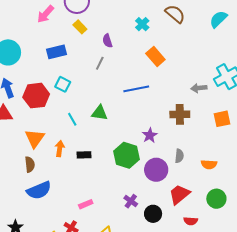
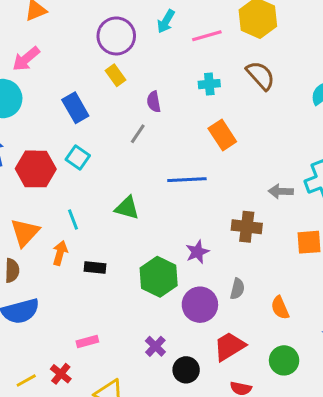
pink arrow: (45, 14) -> (26, 59), moved
cyan cross: (142, 24) -> (209, 84), turned 32
blue rectangle: (57, 52) -> (75, 108), turned 66
cyan line: (72, 119) -> (73, 220), moved
orange semicircle: (209, 164) -> (280, 308), turned 56

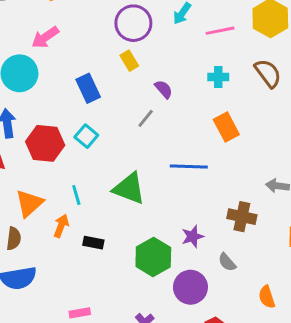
purple semicircle: (154, 102) -> (164, 89), turned 144
green triangle: (127, 208) -> (129, 188), size x1.4
gray semicircle: (237, 289) -> (227, 262), moved, turned 120

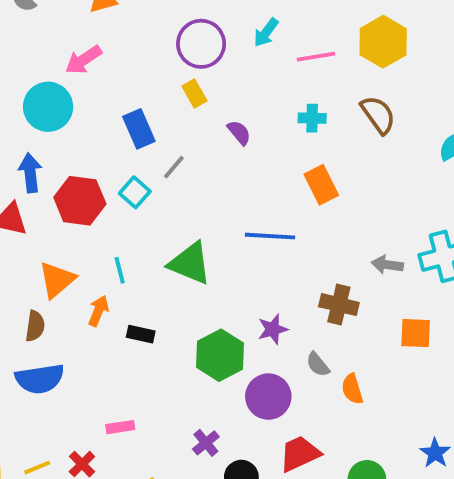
gray line: (146, 118) -> (174, 167), moved
orange semicircle: (267, 297) -> (352, 389), moved

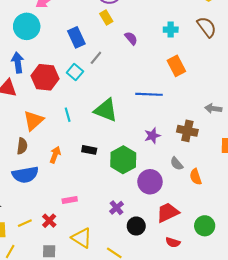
orange arrow: (98, 311) -> (55, 155), moved
purple star: (273, 329) -> (152, 136), moved
black rectangle: (141, 334) -> (89, 150), moved

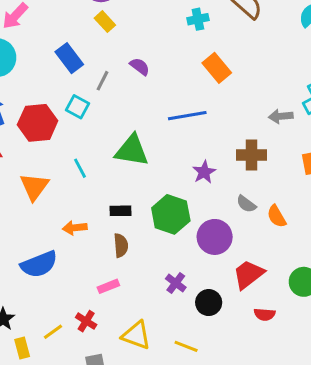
purple semicircle: (131, 38) -> (140, 66), moved
brown semicircle: (22, 146) -> (121, 245), moved
orange arrow: (55, 155) -> (75, 228), turned -105

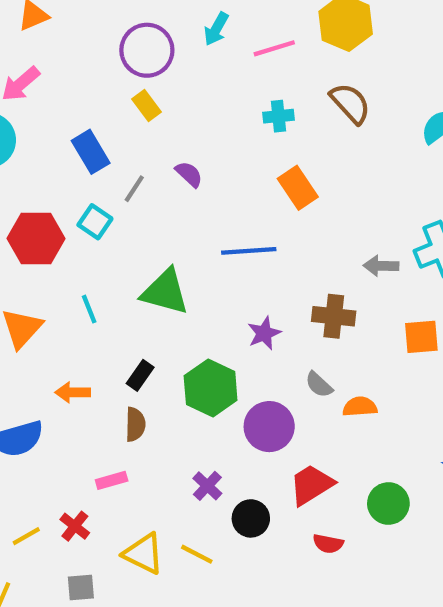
black rectangle: (121, 211) -> (140, 375), turned -60
orange semicircle: (277, 216) -> (360, 407), turned 110
yellow line: (186, 346) -> (197, 554), moved

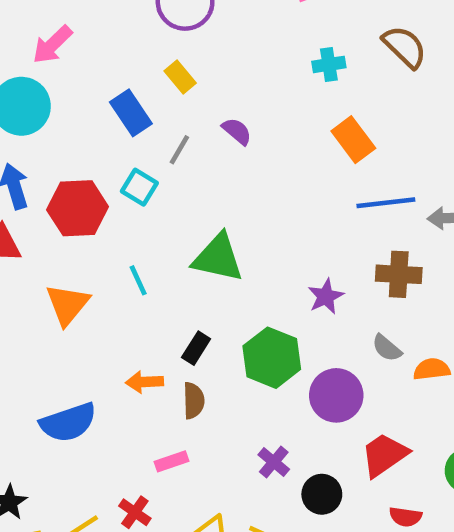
yellow rectangle: (147, 105) -> (180, 77), moved
blue line: (249, 251) -> (386, 203), moved
orange arrow: (73, 392) -> (144, 382), moved

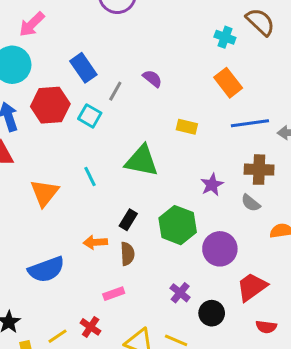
cyan cross: (329, 64) -> (225, 37), moved, turned 30
yellow rectangle: (180, 77) -> (187, 127), moved, turned -36
red hexagon: (78, 208) -> (50, 105), moved
gray semicircle: (387, 348) -> (251, 203), moved

